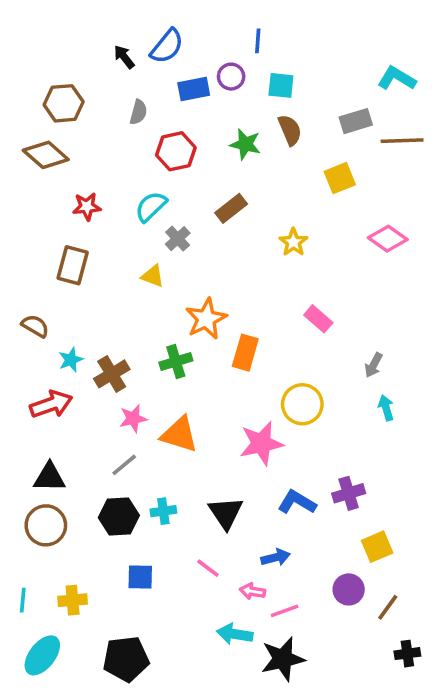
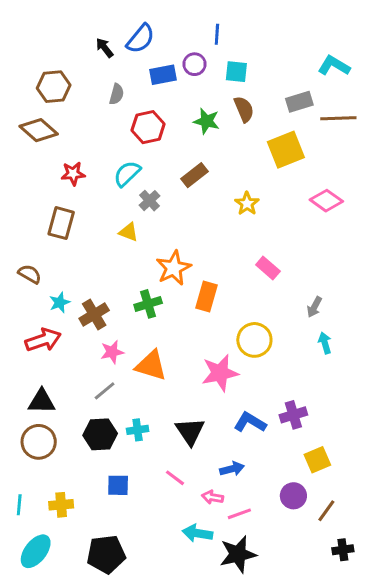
yellow square: (340, 178) -> (286, 150), size x1.4

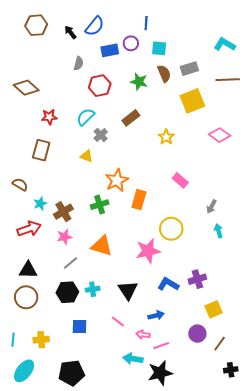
brown hexagon: (54, 87) -> (36, 25), moved
gray rectangle: (299, 102) -> (189, 69), moved
pink star: (112, 352) -> (64, 237), moved

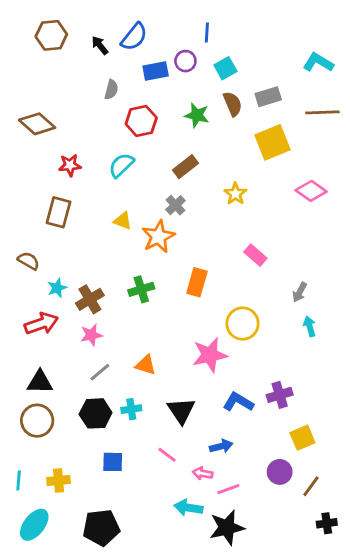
cyan square: (159, 48) -> (225, 68), turned -35
gray cross: (101, 135) -> (175, 205), moved
orange star: (117, 180) -> (158, 237), moved
orange triangle: (102, 246) -> (146, 365), moved, size x0.7

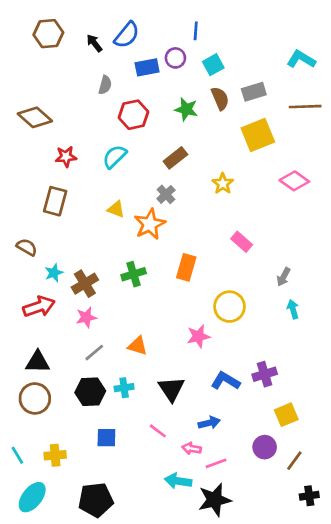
pink star: (210, 355) -> (198, 336), size x0.7
cyan line: (19, 481) -> (17, 455), turned -36

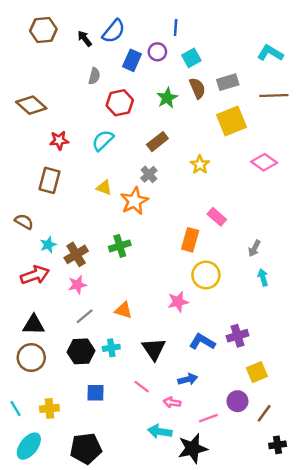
blue rectangle: (147, 67) -> (132, 60), turned -55
green star: (186, 109) -> (167, 98), turned 30
orange rectangle: (186, 267) -> (190, 240), moved
pink line: (216, 463) -> (208, 418), moved

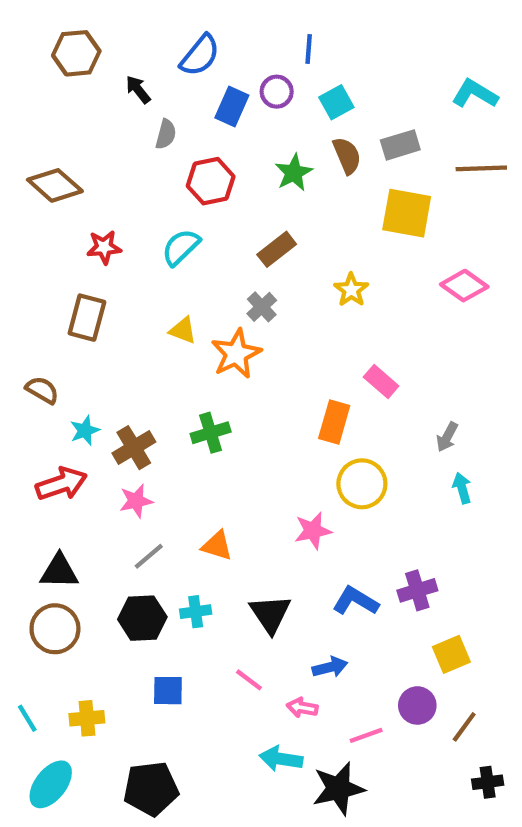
black arrow: (85, 38) -> (138, 89), moved
yellow square: (231, 121) -> (407, 213), turned 32

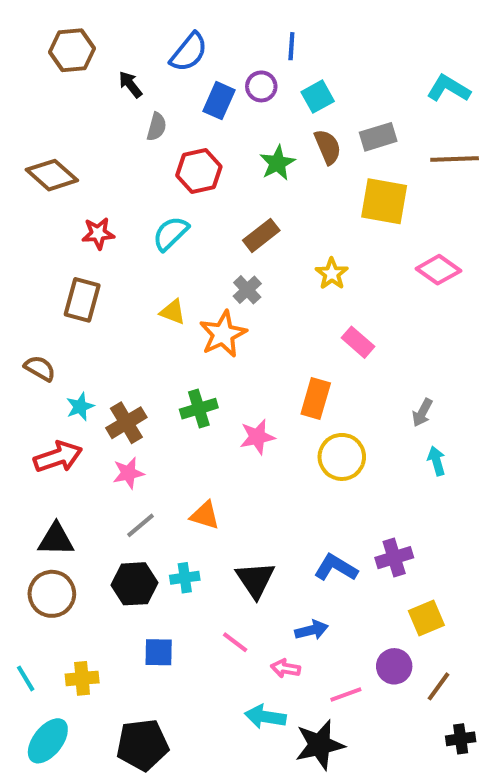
pink rectangle: (381, 382) -> (358, 342), moved
pink star: (313, 531) -> (257, 437), moved

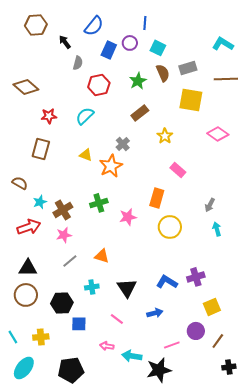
cyan square: (318, 97) -> (158, 48), turned -35
brown rectangle: (261, 235) -> (140, 113), moved
black hexagon: (134, 584) -> (62, 303), moved
pink arrow: (285, 668) -> (107, 346), moved

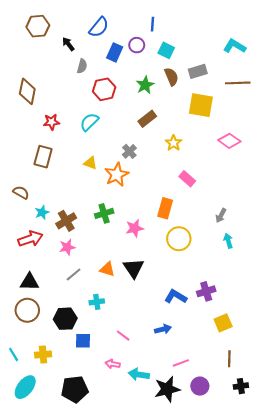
brown diamond: (26, 87) -> (27, 91), turned 60
black triangle: (127, 288) -> (134, 268), moved
purple circle: (196, 331) -> (200, 386), moved
brown line: (218, 341) -> (229, 359), turned -35

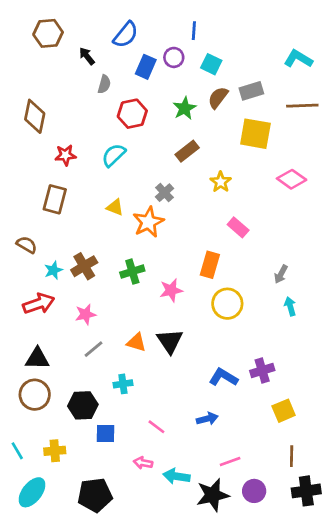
brown semicircle: (171, 77) -> (218, 98), turned -120
brown cross: (66, 221) -> (84, 266), moved
black cross: (241, 386) -> (306, 491), size x1.5

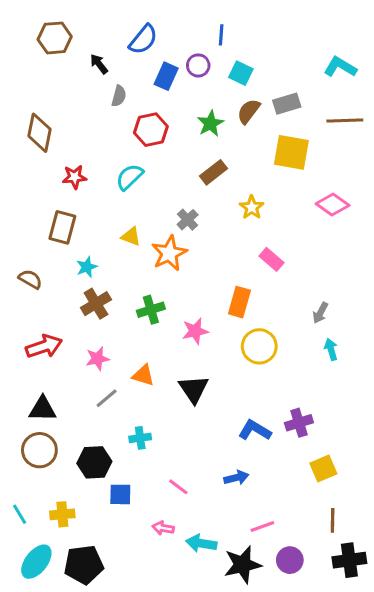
cyan star: (53, 270) -> (87, 267), moved
orange triangle: (136, 342) -> (143, 375), moved
black pentagon: (95, 495) -> (84, 565), moved

